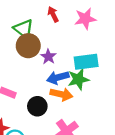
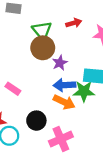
red arrow: (53, 14) -> (74, 23), turned 88
black circle: (37, 106) -> (36, 121), moved

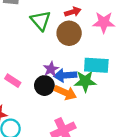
brown circle: (43, 48) -> (69, 33), moved
purple star: (60, 63) -> (51, 69), moved
black circle: (36, 121) -> (44, 86), moved

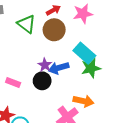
cyan rectangle: (96, 65) -> (84, 53), turned 50
green star: (85, 81) -> (91, 68), moved
orange arrow: (65, 93) -> (84, 101), moved

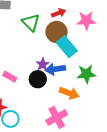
cyan rectangle: (84, 53) -> (67, 47), moved
orange arrow: (84, 101) -> (69, 93), moved

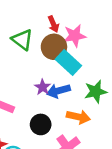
red arrow: (59, 13) -> (53, 24), turned 96
pink star: (86, 21) -> (75, 36), moved
black circle: (38, 79) -> (41, 124), moved

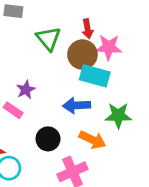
cyan rectangle: (68, 63) -> (95, 76), turned -40
purple star: (43, 87) -> (26, 90), moved

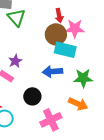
green triangle: (48, 39) -> (16, 18), moved
orange arrow: (93, 140) -> (78, 104), moved

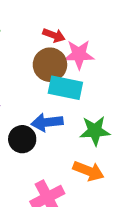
red arrow: (59, 16) -> (54, 35), turned -56
black circle: (32, 96) -> (22, 139), moved

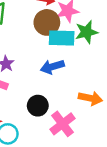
green star: (95, 131) -> (87, 32), moved
black circle: (22, 139) -> (38, 106), moved

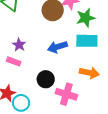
cyan rectangle: (62, 38) -> (87, 41), moved
pink cross: (62, 124) -> (66, 94), turned -35

